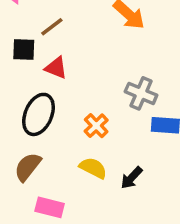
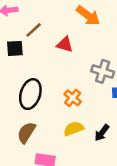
red triangle: (56, 68) -> (65, 44), moved
yellow semicircle: (93, 168) -> (74, 129), turned -42

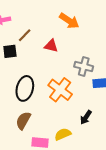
orange cross: (73, 98) -> (60, 90), size x1.6
yellow semicircle: (74, 129) -> (63, 134), moved

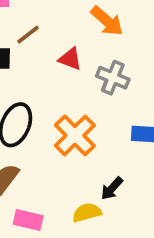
gray cross: (84, 66) -> (113, 78), moved
yellow semicircle: (63, 134) -> (87, 212), moved

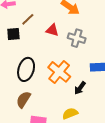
black arrow: (112, 188) -> (80, 88), moved

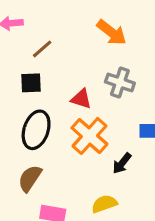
red triangle: (52, 30) -> (81, 99), moved
black square: (13, 34) -> (31, 83), moved

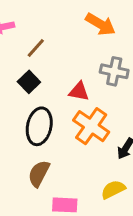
black square: (31, 83) -> (29, 82), turned -35

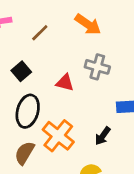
brown line: (36, 48) -> (40, 33), moved
orange cross: (91, 126) -> (58, 136), moved

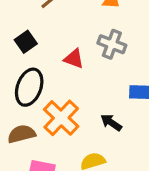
black arrow: (103, 136) -> (111, 123), turned 84
brown semicircle: (25, 153) -> (22, 134), turned 40

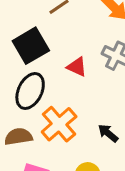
black square: (26, 42) -> (31, 46), size x1.6

